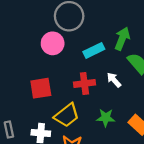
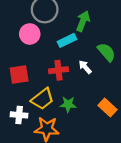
green arrow: (122, 39) -> (83, 21), moved
green star: (106, 118) -> (68, 104), moved

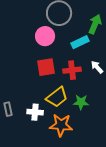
red square: (19, 74) -> (46, 67), moved

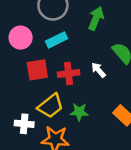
pink circle: (45, 36) -> (21, 38), moved
cyan rectangle: (80, 42) -> (56, 40), moved

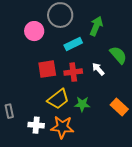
pink circle: (21, 38) -> (34, 31), moved
cyan rectangle: (56, 40) -> (73, 44), moved
white cross: (24, 124) -> (36, 125), moved

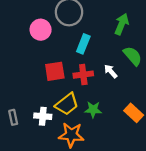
green arrow: (96, 26) -> (122, 24), moved
cyan rectangle: (73, 44) -> (83, 44), turned -42
white cross: (36, 125) -> (43, 116), moved

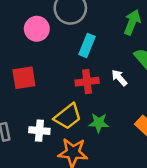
red square: (55, 71) -> (24, 78), moved

